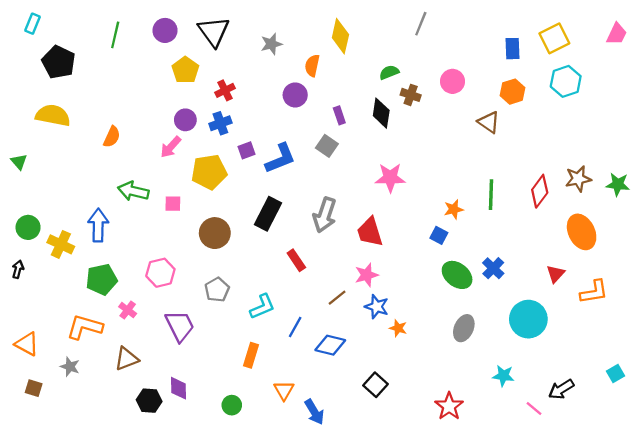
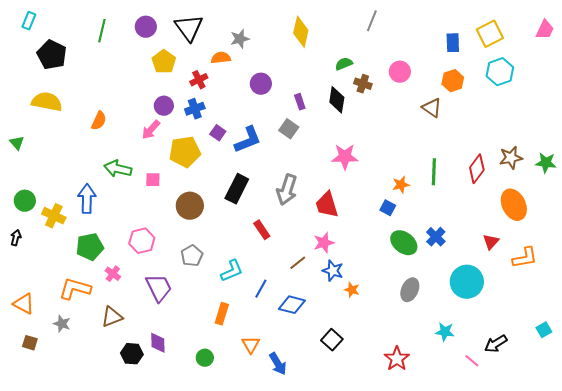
orange semicircle: (312, 66) -> (221, 58), moved, turned 72
purple square: (246, 150) -> (218, 133), turned -35

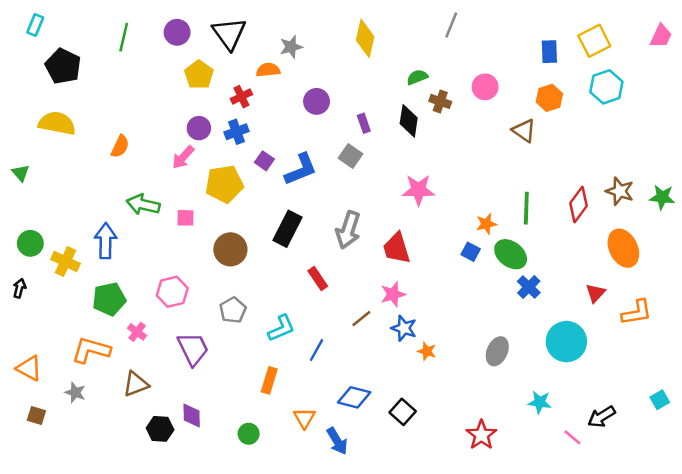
brown star: (511, 158) -> (620, 191), turned 30
green ellipse: (404, 243) -> (511, 254), moved
blue diamond: (292, 305) -> (354, 397), moved

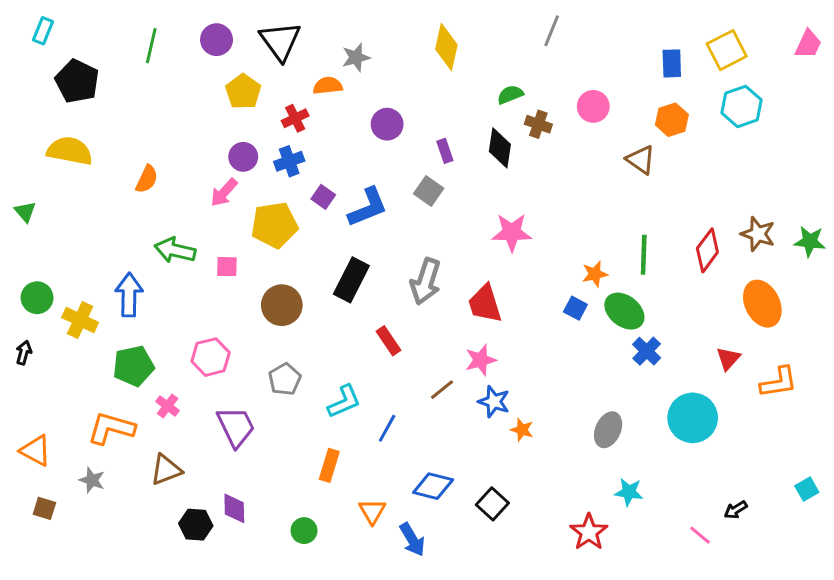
cyan star: (540, 402) -> (629, 492), moved
black arrow: (602, 417) -> (736, 510), size x0.7

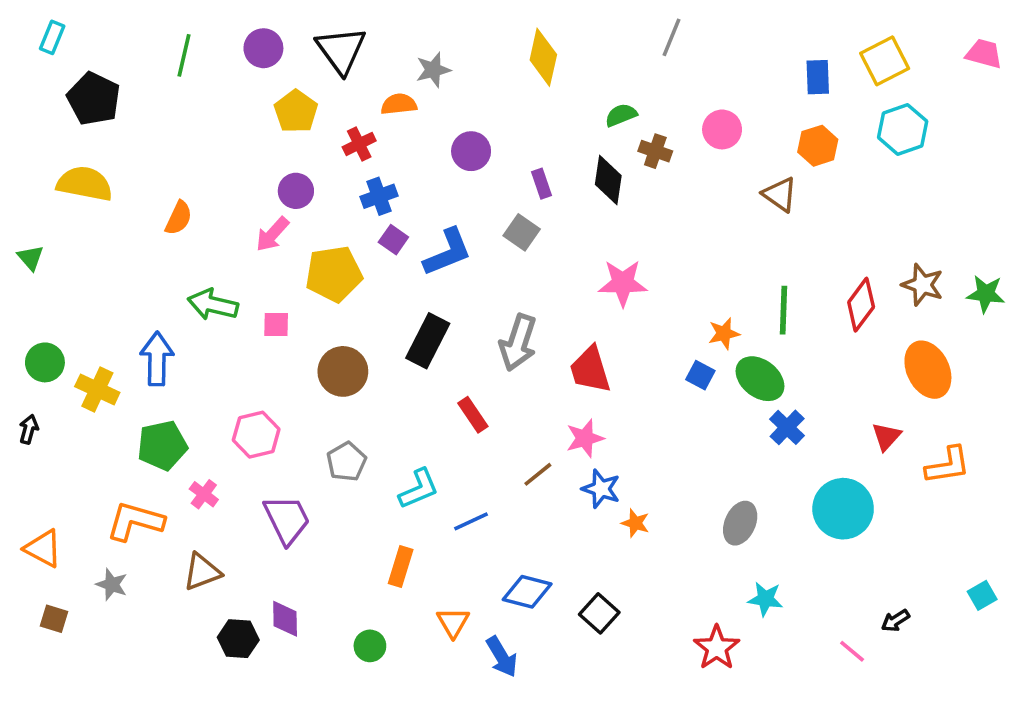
pink trapezoid: (808, 44) -> (984, 54), turned -100
blue cross: (289, 161) -> (379, 196), moved
blue line: (387, 428) -> (471, 521), turned 36

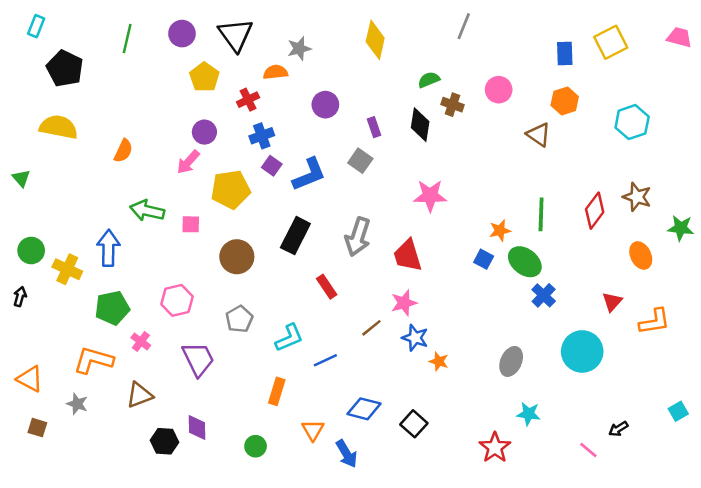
cyan hexagon: (903, 129) -> (632, 122), moved
green star: (986, 294) -> (681, 228), moved
orange ellipse: (928, 370) -> (641, 255), size x0.7

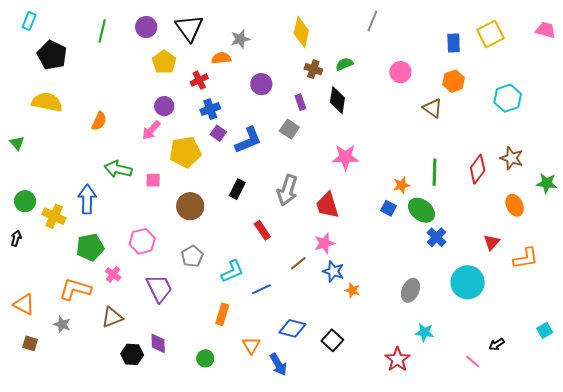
brown cross: (453, 105) -> (313, 69), moved
black rectangle: (295, 236) -> (237, 189), size x0.7

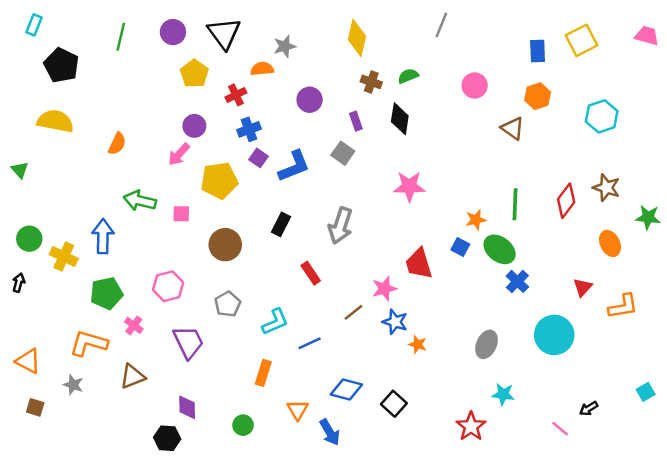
red trapezoid: (327, 205) -> (419, 264), moved
black hexagon: (132, 354) -> (167, 438), moved

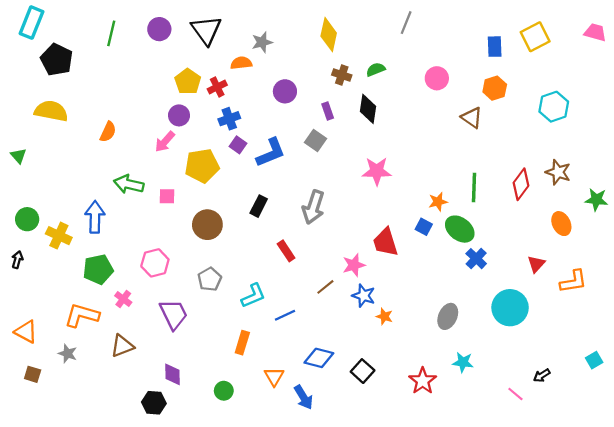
cyan rectangle: (34, 25) -> (32, 23), size x1.6
yellow pentagon: (194, 74) -> (188, 82), moved
red star: (471, 426) -> (423, 381), moved

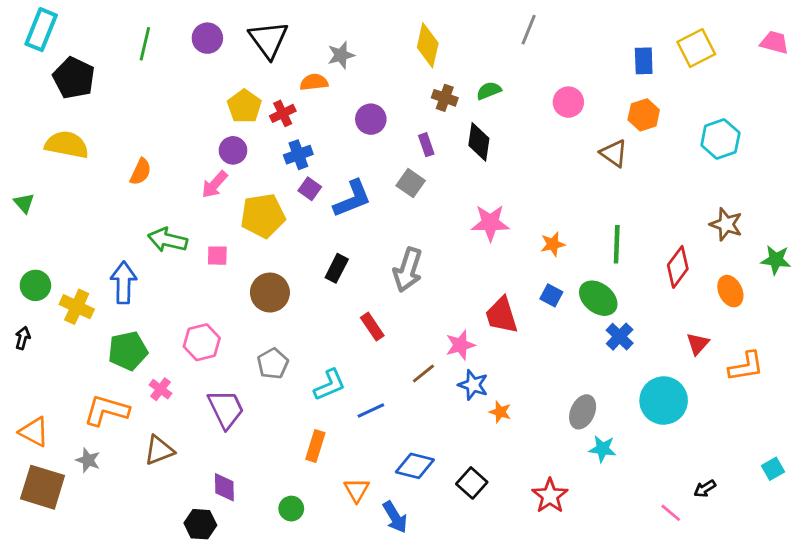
red diamond: (521, 184) -> (678, 267), moved
orange star: (438, 202) -> (553, 244), moved
cyan star: (463, 362) -> (602, 449), moved
brown square: (33, 374) -> (43, 487), size x2.0

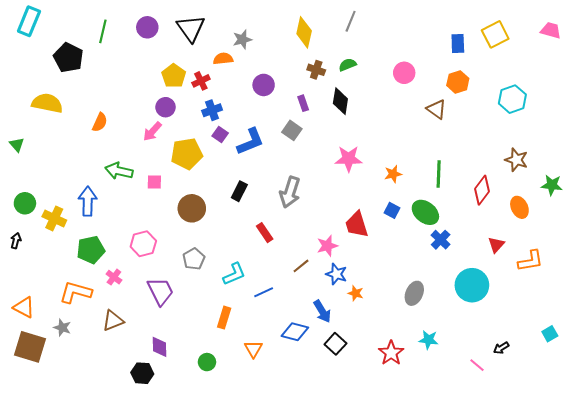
gray line: (529, 30) -> (351, 21), moved
black pentagon: (74, 78) -> (68, 58), moved
cyan star: (602, 449) -> (428, 340), moved
blue arrow: (395, 517) -> (322, 311), moved

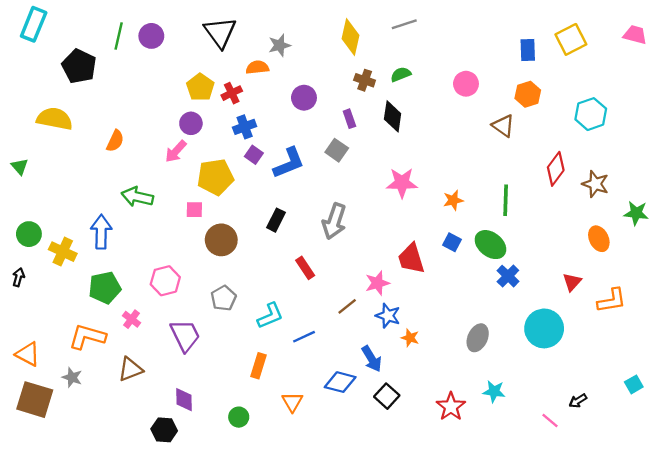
gray line: (351, 21) -> (404, 24), turned 50
purple circle: (147, 27) -> (151, 36), moved
pink square: (154, 182) -> (194, 210), moved
red diamond: (482, 190) -> (556, 169), moved

